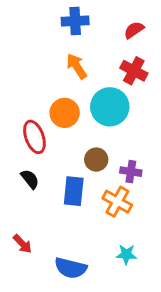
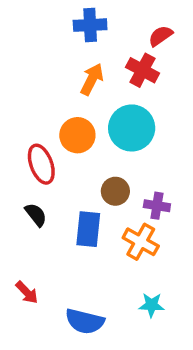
orange arrow: (77, 66) -> (92, 79), turned 60
red cross: (134, 71) -> (142, 70), moved

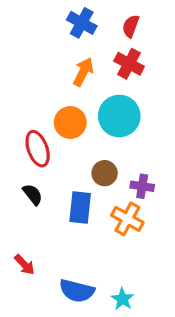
blue cross: (90, 25) -> (82, 23), turned 32
red semicircle: (161, 36) -> (131, 26), moved, turned -35
cyan star: (151, 305) -> (123, 299), moved, turned 30

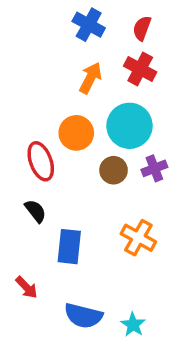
brown circle: (105, 173) -> (114, 170), moved
purple cross: (142, 186) -> (154, 168), moved, turned -30
blue rectangle: (80, 207) -> (69, 247), moved

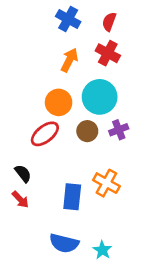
red ellipse: (41, 161) -> (45, 134), moved, turned 72
black semicircle: (35, 211) -> (23, 173), moved
blue rectangle: (69, 247) -> (72, 197), moved
red arrow: (27, 287) -> (20, 199), moved

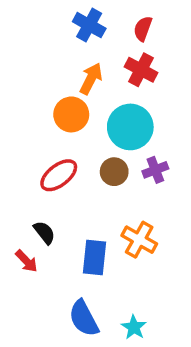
orange circle: (59, 102) -> (71, 114), moved
black semicircle: (23, 173) -> (44, 232), moved
blue semicircle: (64, 243) -> (84, 318), turned 48

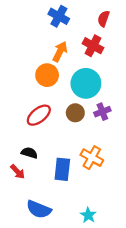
red semicircle: (143, 29) -> (104, 19), moved
black semicircle: (44, 232) -> (29, 153), turned -35
blue semicircle: (84, 318) -> (39, 209), moved, turned -40

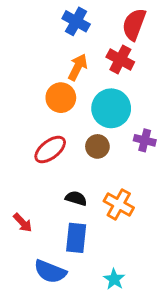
red semicircle: (104, 19) -> (134, 24), size x1.5
purple cross: (102, 112) -> (145, 140), moved, turned 35
black semicircle: (29, 153) -> (76, 198), moved
blue rectangle: (62, 169) -> (76, 238), moved

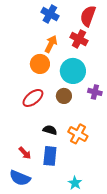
red arrow: (23, 223) -> (25, 153), moved
blue semicircle: (50, 272) -> (20, 178), moved

